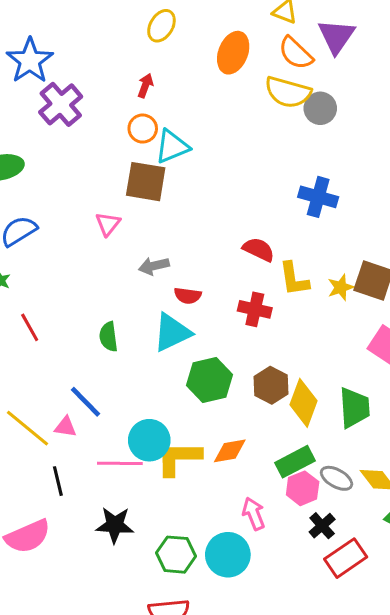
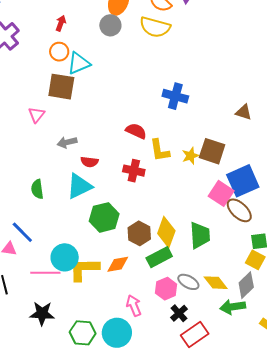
gray circle: (320, 108) -> (110, 25), moved
brown hexagon: (271, 385) -> (139, 233), moved
green rectangle: (295, 462) -> (159, 257), moved

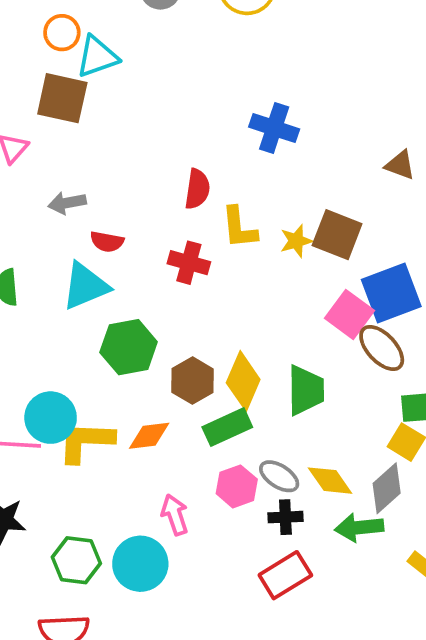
red semicircle: (136, 131) -> (197, 189), turned 70
black cross: (179, 313) -> (285, 517), moved, turned 36

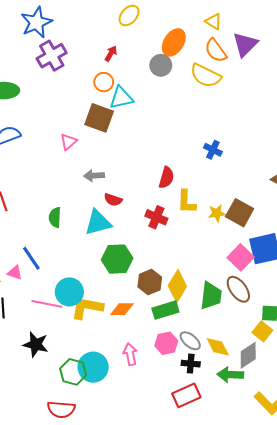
blue cross: (274, 128) -> (213, 150), size x0.7
brown ellipse: (382, 348) -> (238, 289), moved
cyan circle: (140, 564) -> (93, 367), moved

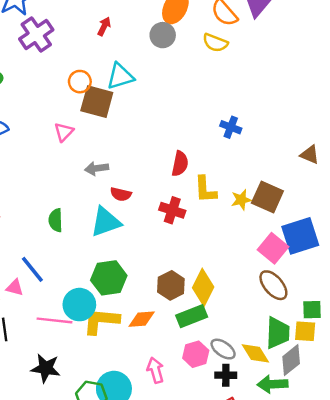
yellow semicircle: (206, 76) -> (215, 43), size x0.7
orange circle: (104, 82) -> (80, 82), moved
green hexagon: (117, 259) -> (109, 278), moved
green trapezoid: (211, 296) -> (278, 333), moved
yellow square: (262, 331) -> (305, 331), turned -30

